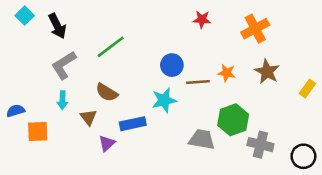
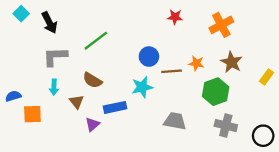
gray L-shape: (64, 65) -> (55, 57), turned 30
green hexagon: (233, 120) -> (216, 92), moved

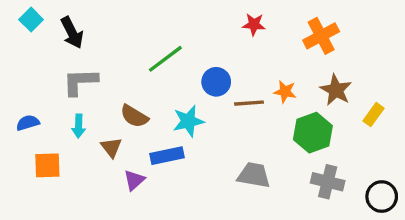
green line: (96, 41) -> (165, 59), moved
yellow rectangle: (267, 77) -> (373, 115), moved
cyan star: (142, 87) -> (188, 121), moved
blue semicircle: (13, 96) -> (28, 123), moved

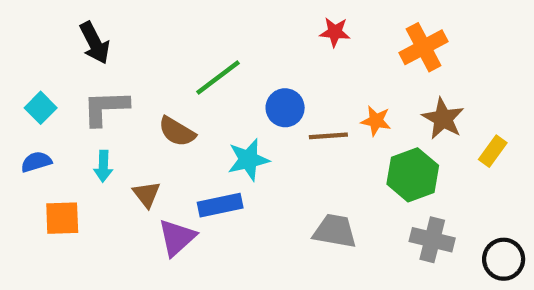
cyan square: (31, 20) -> (41, 108), moved
brown semicircle: (134, 116) -> (177, 132), moved
purple triangle: (134, 180) -> (177, 238), size x1.4

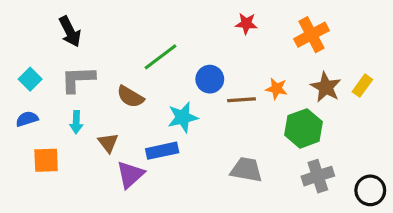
yellow rectangle: (493, 151) -> (362, 86), moved
gray cross: (432, 240) -> (318, 176), turned -32

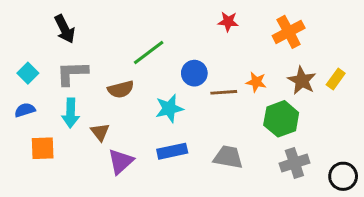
brown semicircle: (130, 97) -> (121, 89), turned -45
cyan arrow: (76, 122) -> (71, 113), size x1.4
blue rectangle: (162, 151) -> (172, 151), moved

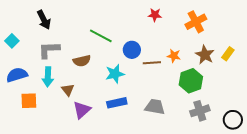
green line: (149, 53) -> (101, 36), turned 65
cyan square: (28, 73) -> (12, 41), moved
blue semicircle: (25, 110) -> (17, 75), size x1.5

